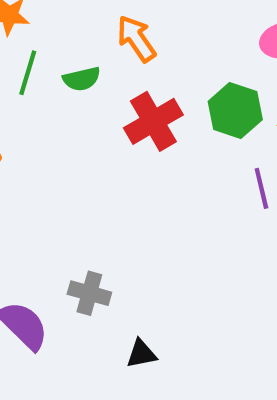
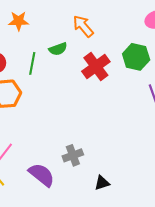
green line: (28, 73) -> (32, 63), moved
gray cross: (89, 293) -> (73, 155), turned -30

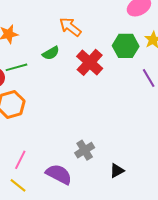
green line: (32, 63) -> (17, 67), moved, turned 75

